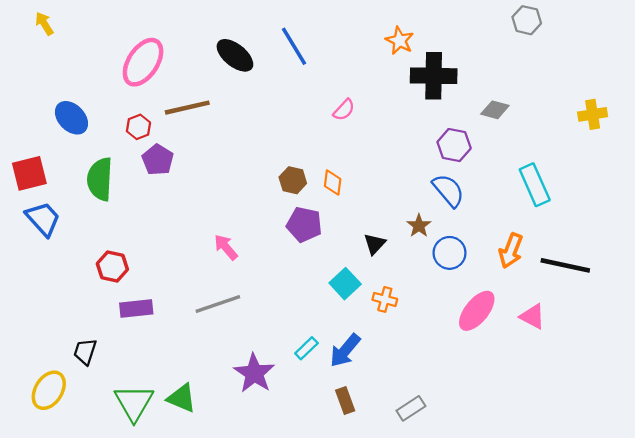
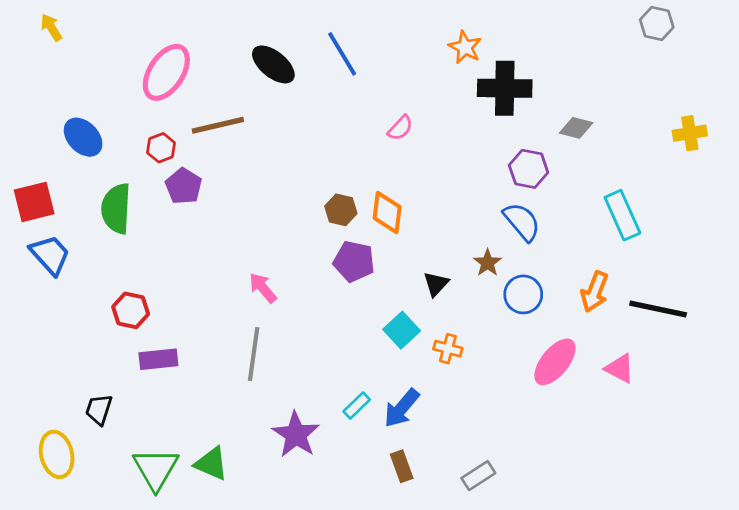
gray hexagon: (527, 20) -> (657, 23), moved
orange diamond: (333, 183) -> (387, 213), size x1.4
gray line: (218, 304) -> (254, 354), turned -63
yellow ellipse: (49, 390) -> (57, 454), turned -45

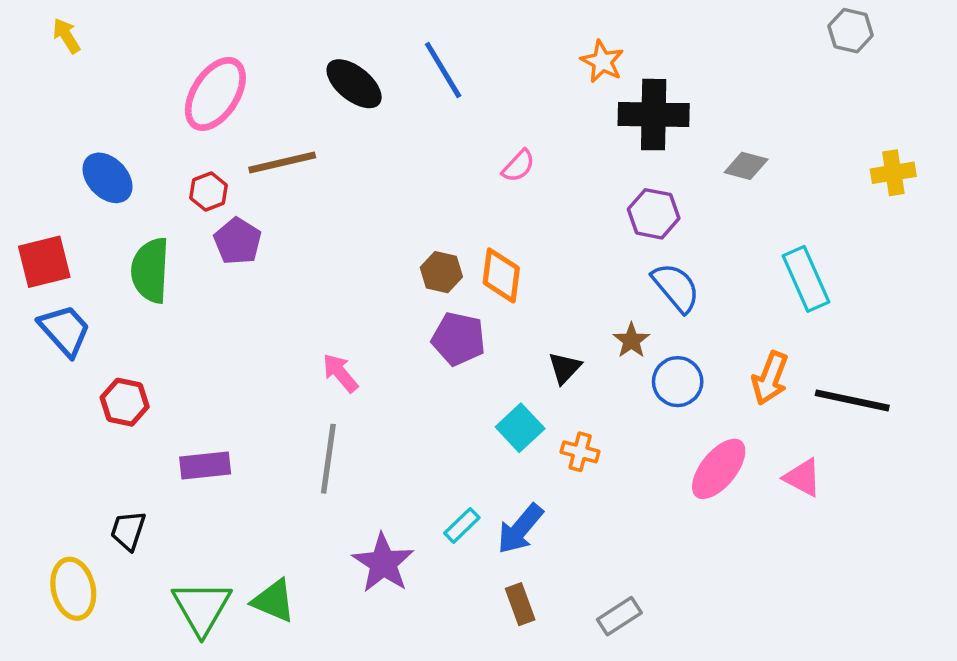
purple hexagon: (529, 169) -> (654, 214), moved
red hexagon: (131, 310) -> (125, 402), moved

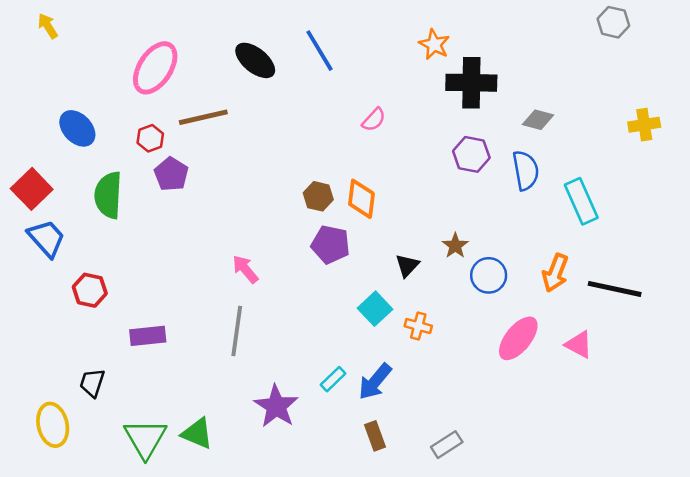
red square: (44, 262) -> (32, 189), turned -30
blue semicircle: (676, 287) -> (526, 170), moved, turned 30

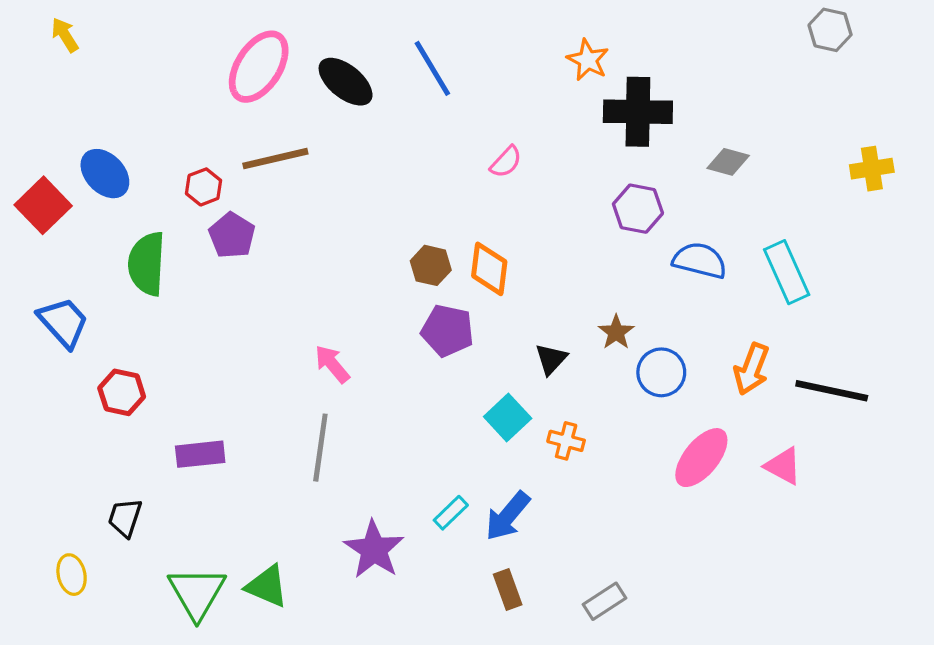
pink ellipse: (155, 68) -> (259, 67), moved
blue semicircle: (526, 170) -> (700, 260), moved, turned -66
red square: (32, 189) -> (43, 205), moved
yellow ellipse: (53, 425) -> (72, 575), size x0.7

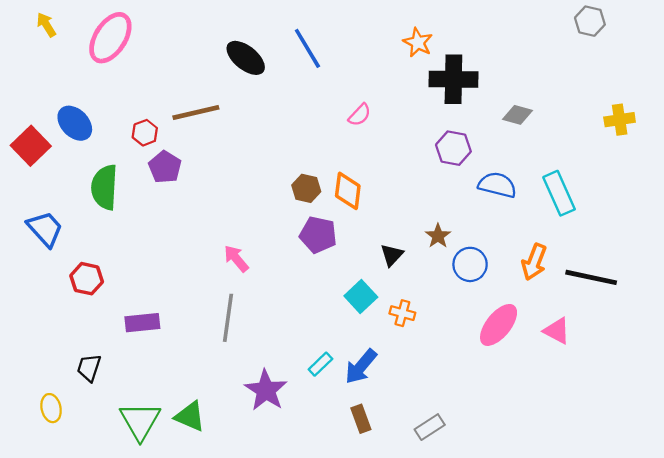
pink ellipse: (259, 67) -> (110, 38), moved

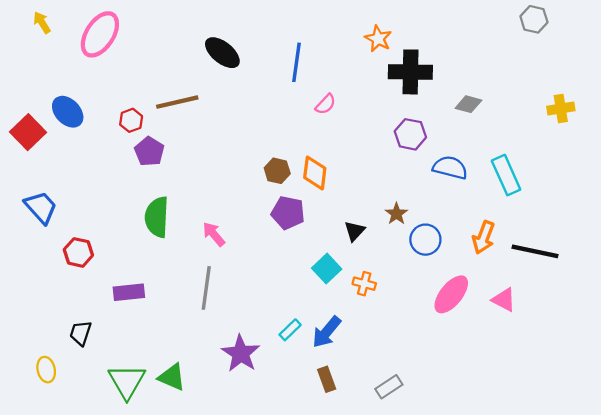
blue line: (307, 48) -> (297, 62), moved, turned 39
green semicircle: (104, 187) -> (157, 217), moved

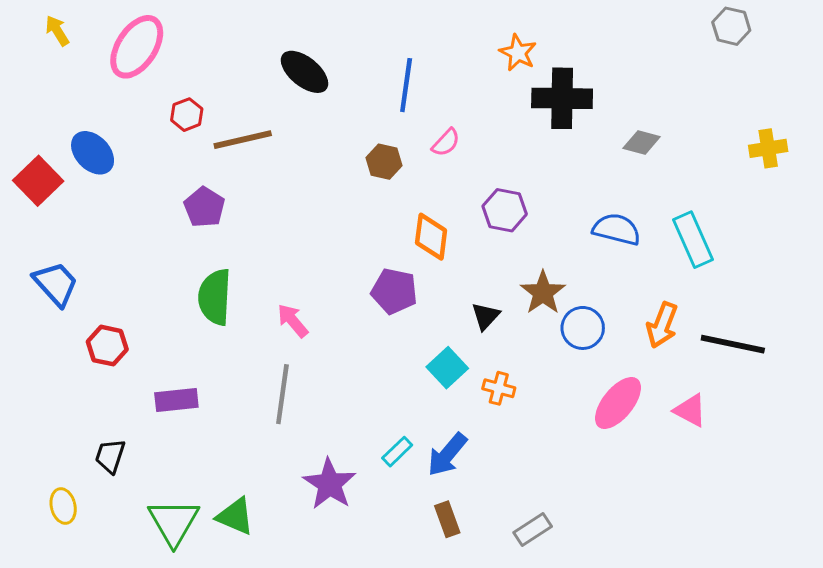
red hexagon: (131, 120) -> (187, 115), moved
purple hexagon: (410, 134) -> (505, 210), moved
brown hexagon: (277, 171) -> (384, 162), moved
brown star: (396, 214) -> (543, 293), size x1.4

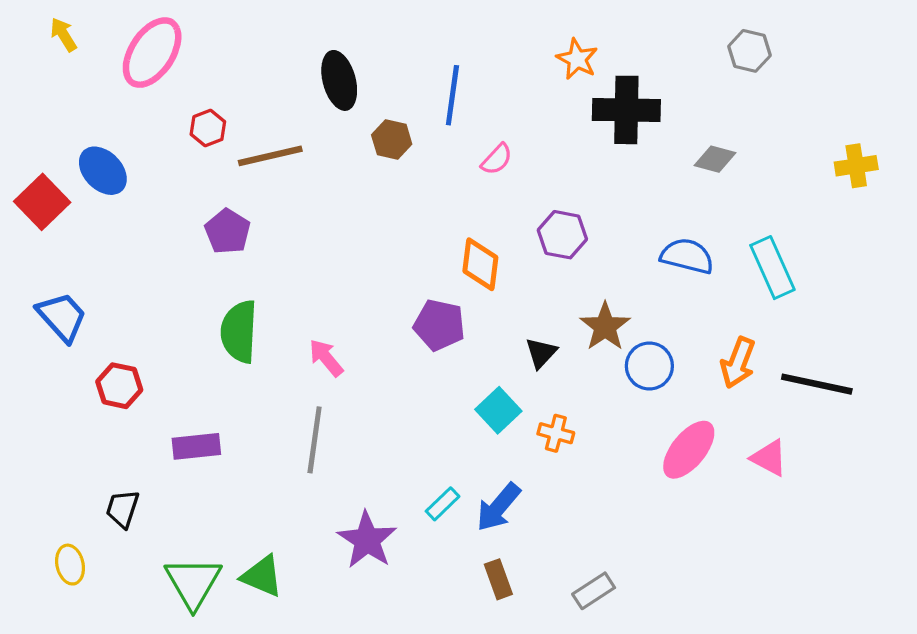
gray hexagon: (731, 26) -> (749, 51), moved
black ellipse: (305, 72) -> (339, 80), turned 36
brown hexagon: (384, 162) -> (392, 140), moved

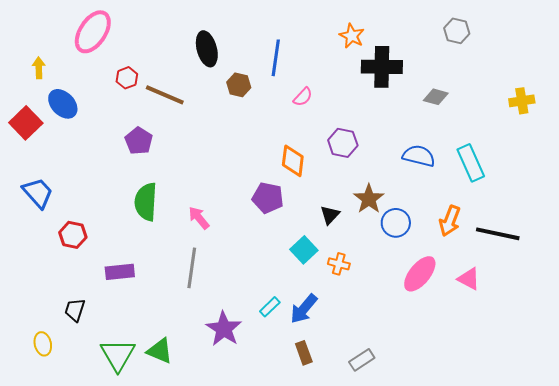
yellow arrow: (63, 34) -> (39, 68), moved, turned 30
brown line: (270, 156) -> (165, 95), turned 36

